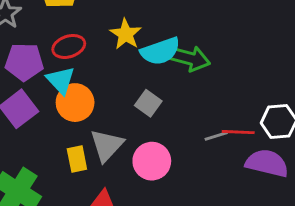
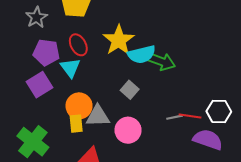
yellow star: (126, 34) -> (119, 40), size x1.4
red ellipse: (69, 46) -> (78, 45), turned 75
orange circle: (75, 103) -> (79, 106), moved
gray triangle: (107, 145) -> (98, 116), turned 40

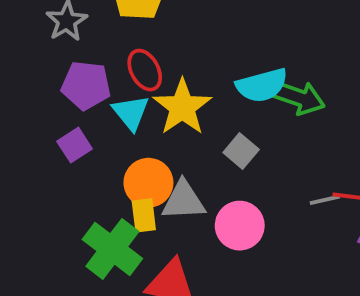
yellow star: (119, 40) -> (182, 107), moved
purple square: (39, 85) -> (75, 145), size x0.7
green cross: (33, 142) -> (112, 249), moved

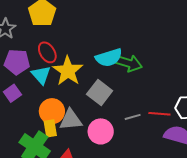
gray square: (241, 151) -> (100, 92), size x1.4
gray line: (325, 200) -> (133, 117), moved

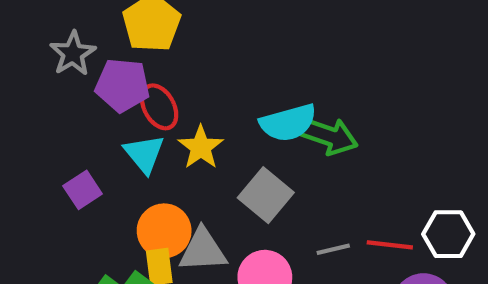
purple pentagon: (17, 62) -> (122, 85), moved
yellow star: (68, 71) -> (201, 147), size x0.7

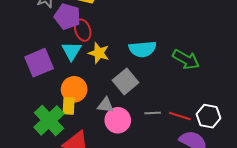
green arrow: (329, 136) -> (186, 60), moved
yellow star: (201, 147) -> (99, 53), turned -30
purple square: (83, 190) -> (39, 63), size x1.6
gray triangle: (203, 250) -> (106, 105), moved, size x0.7

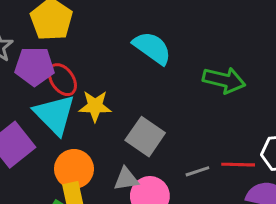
cyan semicircle: (142, 49) -> (152, 48), moved, turned -124
cyan triangle: (71, 51) -> (55, 114), size x1.4

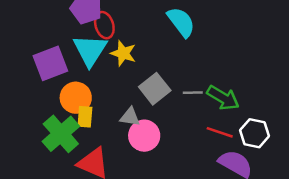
green arrow: (224, 80) -> (223, 98), moved
orange circle: (74, 169) -> (76, 98), moved
gray line: (197, 171) -> (193, 93), moved

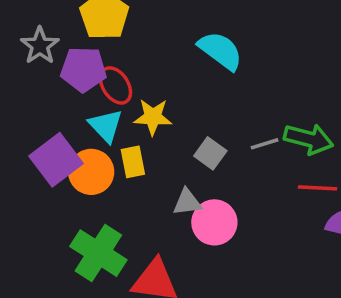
cyan triangle: (90, 50) -> (106, 126), size x0.7
gray square: (155, 89) -> (210, 153), size x0.7
orange circle: (76, 98) -> (91, 172), moved
yellow rectangle: (85, 117) -> (133, 162), moved

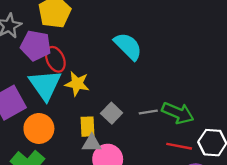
cyan triangle: (106, 126) -> (45, 85), size x1.4
yellow rectangle: (133, 162) -> (87, 127), moved
orange circle: (91, 172) -> (39, 128), moved

